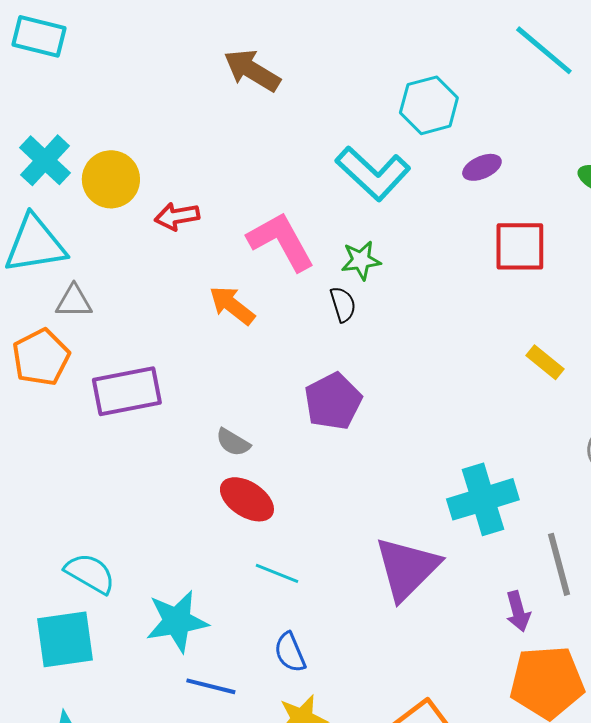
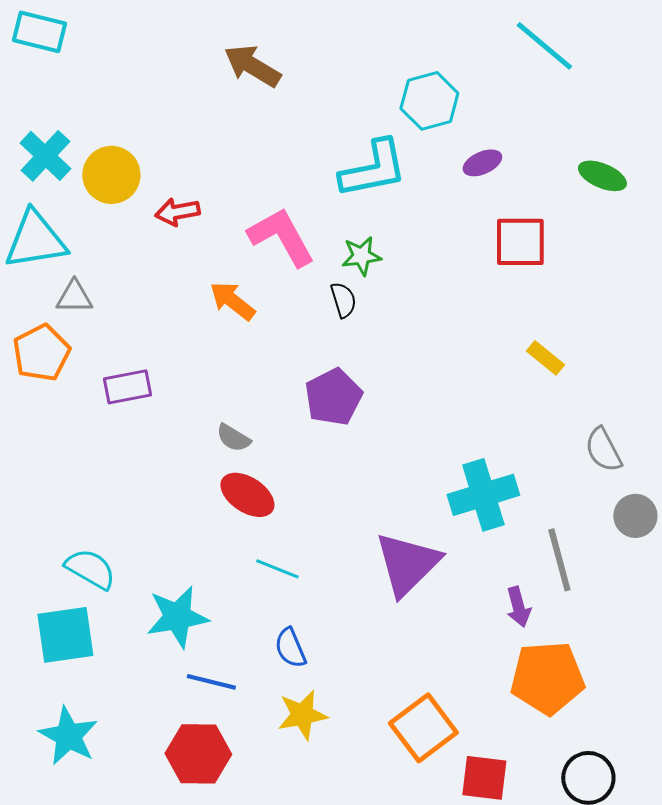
cyan L-shape: (373, 173) -> (373, 169), turned -54
purple rectangle: (127, 391) -> (127, 387), size x0.7

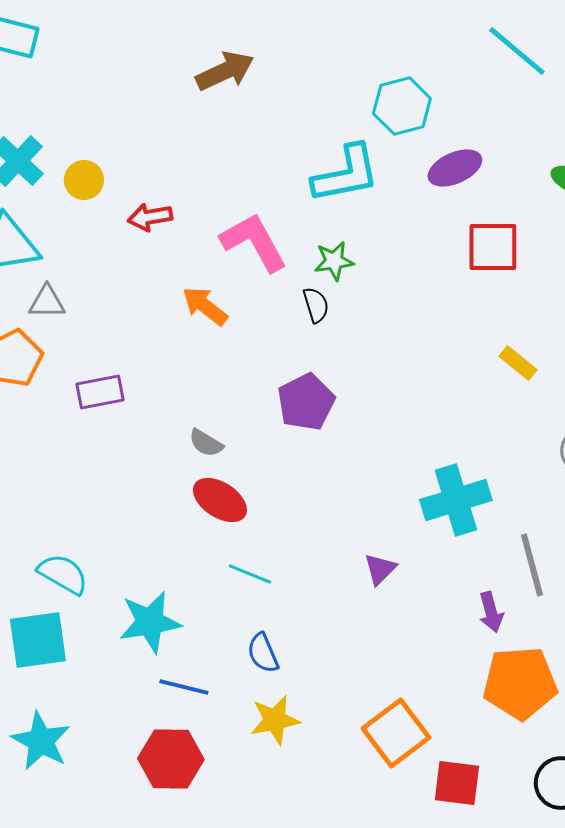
brown arrow: (252, 66) -> (225, 71), turned 124
purple ellipse: (482, 163) -> (455, 168), size x1.4
yellow circle: (111, 175) -> (84, 180), size x0.7
purple triangle: (407, 564) -> (380, 569), size x0.5

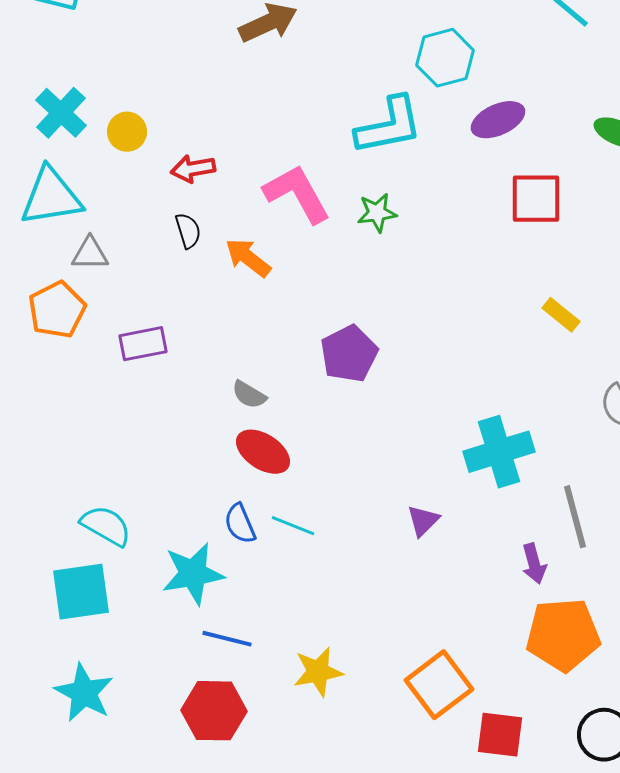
black semicircle: (316, 305) -> (188, 231), moved
blue semicircle: (263, 653) -> (240, 524), moved

